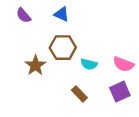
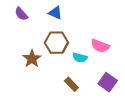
pink semicircle: (123, 64) -> (100, 46), moved
purple square: (120, 92) -> (108, 82), turned -30

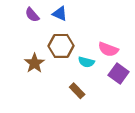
purple semicircle: (21, 14) -> (32, 15), moved
purple square: (108, 82) -> (119, 74), moved

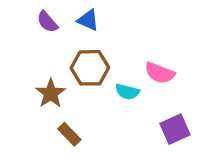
purple square: (119, 74) -> (175, 129), moved, turned 30
brown rectangle: (77, 91) -> (69, 134), moved

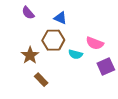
blue triangle: (88, 20) -> (60, 18), moved
purple square: (175, 129) -> (106, 66), moved

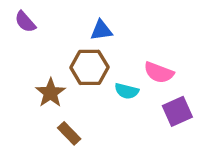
purple semicircle: (28, 13) -> (25, 22), moved
blue triangle: (60, 18) -> (101, 30), turned -32

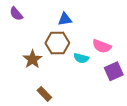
brown rectangle: (69, 133) -> (44, 94), moved

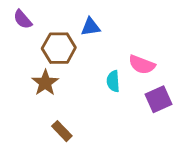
brown hexagon: (57, 43) -> (59, 48), moved
cyan semicircle: (81, 58) -> (113, 81), turned 72

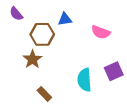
pink semicircle: (142, 65) -> (101, 32), moved
cyan semicircle: (113, 81) -> (84, 80), moved, size x1.5

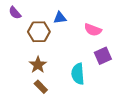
brown star: (32, 59) -> (38, 65), moved
purple square: (114, 71) -> (103, 56), moved

